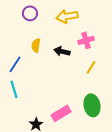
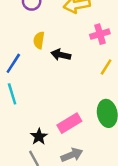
black arrow: (62, 51) -> (61, 55), moved

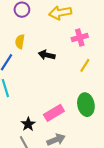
yellow semicircle: (39, 40) -> (20, 42), moved

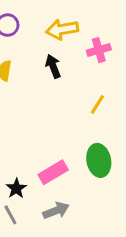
pink cross: (80, 37) -> (99, 50), moved
black arrow: (47, 55) -> (53, 66), moved, turned 56

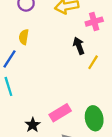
black arrow: (53, 66) -> (79, 46), moved
green ellipse: (99, 160) -> (94, 118), moved

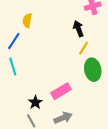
yellow line: (93, 62) -> (84, 48), moved
green ellipse: (94, 118) -> (93, 70), moved

